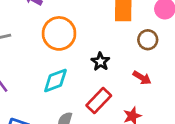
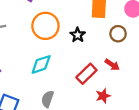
black star: (100, 62) -> (78, 35), moved
red rectangle: (99, 100) -> (86, 74), moved

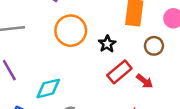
cyan diamond: (41, 64) -> (48, 88), moved
red rectangle: (86, 74) -> (119, 72), moved

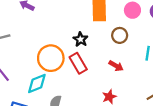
orange circle: (71, 31) -> (51, 58), moved
red rectangle: (119, 72) -> (78, 63), moved, turned -72

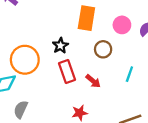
red rectangle: (78, 63) -> (67, 72), moved

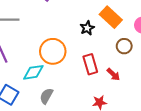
orange rectangle: (86, 18) -> (111, 17), turned -60
black star: (60, 46) -> (87, 28), moved

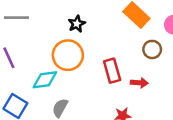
black star: (87, 28) -> (77, 24), moved
red arrow: (113, 74) -> (139, 83), turned -40

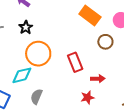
black star: (77, 24) -> (26, 27), moved
red arrow: (139, 83) -> (98, 79), moved

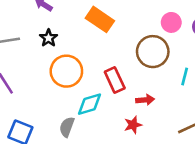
orange rectangle: (90, 16) -> (100, 19), moved
brown circle: (105, 42) -> (153, 52), size x1.6
cyan diamond: (22, 75) -> (89, 104), moved

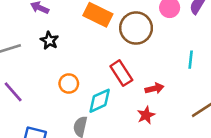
brown circle: (153, 52) -> (136, 28), moved
orange circle: (66, 71) -> (69, 84), moved, size x0.6

